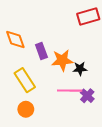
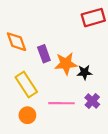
pink line: (70, 91) -> (61, 103), moved

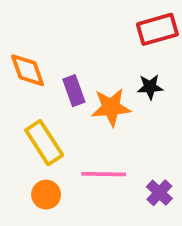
black star: (85, 72) -> (150, 87), moved
purple cross: (92, 101) -> (159, 193), moved

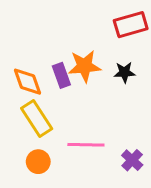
orange diamond: (28, 70) -> (27, 82), moved
orange star: (111, 107) -> (84, 66), moved

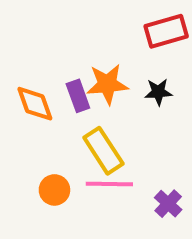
yellow rectangle: (37, 119) -> (103, 151), moved
orange circle: (38, 162) -> (54, 190), moved

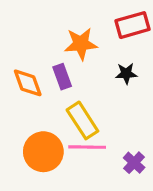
orange star: (107, 84) -> (81, 44), moved
orange circle: (54, 190) -> (43, 152), size x1.6

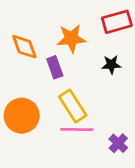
orange diamond: (28, 83) -> (24, 47), moved
orange circle: (43, 152) -> (22, 116), moved

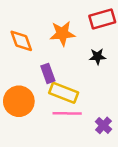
purple rectangle: (55, 67) -> (48, 73), moved
yellow rectangle: (73, 106) -> (64, 93), turned -36

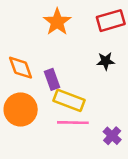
orange star: (62, 34) -> (57, 22), moved, turned -30
orange diamond: (21, 41) -> (21, 68), moved

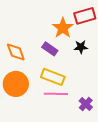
orange star: (57, 22) -> (63, 28), moved
purple rectangle: (52, 79) -> (50, 49), moved, turned -35

